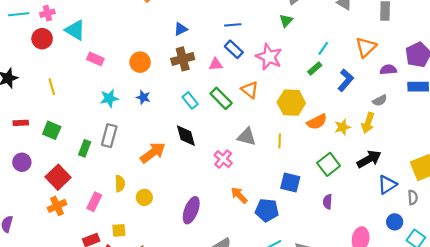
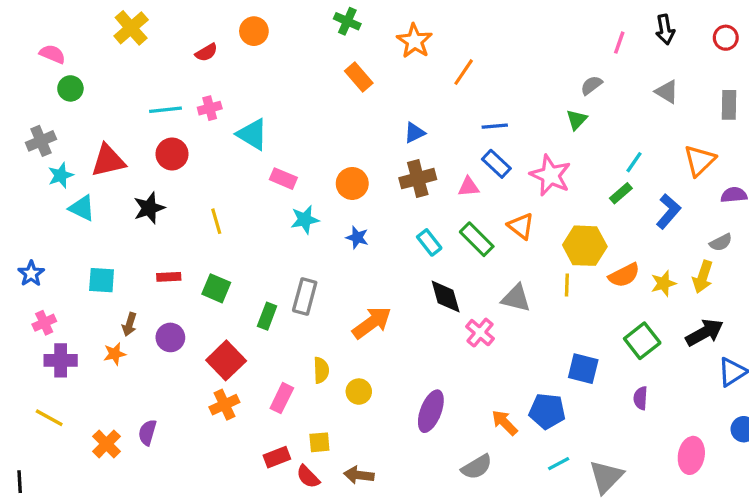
red circle: (42, 39) -> (172, 154), moved
cyan star: (109, 98) -> (305, 220), moved
black diamond: (186, 136) -> (446, 297), moved
yellow line: (280, 141) -> (567, 285), moved
orange arrow: (239, 195) -> (505, 423), moved

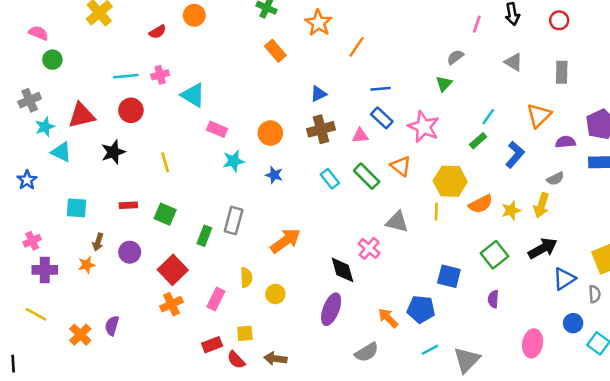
blue star: (31, 274) -> (27, 180), moved
black diamond: (446, 297) -> (343, 270), moved

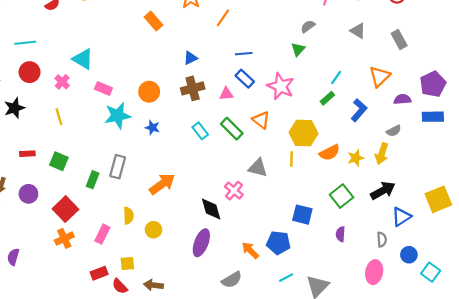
gray rectangle: (562, 72) -> (399, 39), turned -30
pink cross: (160, 75) -> (62, 82), moved, turned -32
cyan star: (234, 161) -> (118, 116), size x1.4
gray semicircle: (595, 294) -> (382, 240), moved

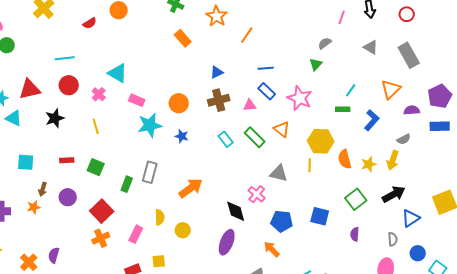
gray rectangle: (399, 39) -> (409, 55), size x1.4
green rectangle: (327, 98) -> (343, 109), turned 40
orange semicircle: (330, 153) -> (345, 159), turned 102
blue pentagon: (278, 243) -> (282, 221), moved

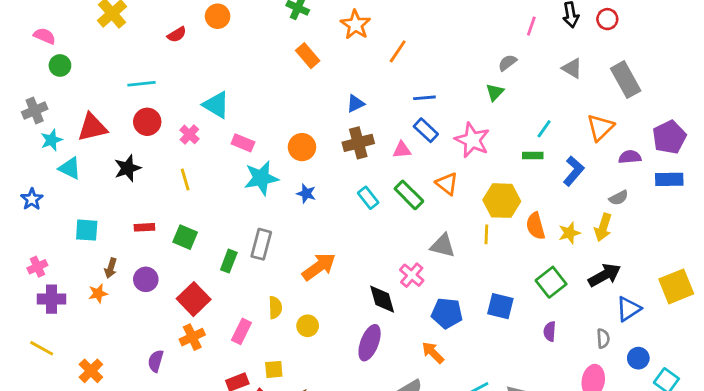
red circle: (407, 14) -> (607, 19), moved
purple semicircle: (54, 255) -> (156, 361), moved

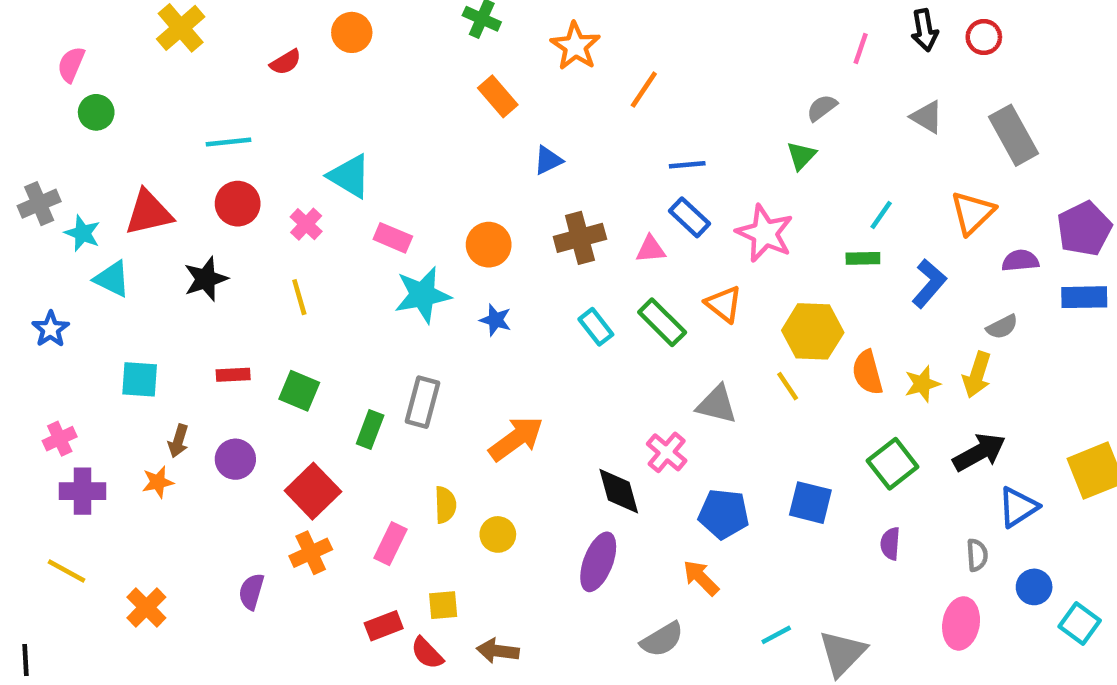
pink semicircle: (44, 36) -> (71, 64), turned -90
blue triangle: (355, 103) -> (548, 160), moved
gray cross: (35, 111) -> (39, 204), moved
cyan star: (52, 140) -> (82, 233), turned -30
yellow line: (486, 234) -> (788, 386), turned -36

